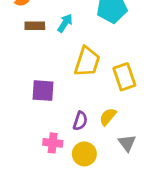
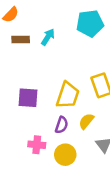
yellow trapezoid: (87, 62) -> (68, 95), moved

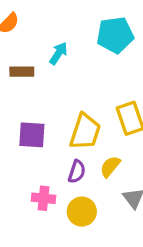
brown rectangle: (21, 39) -> (22, 72), moved

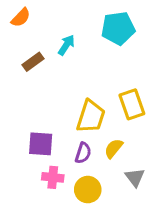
brown rectangle: (22, 72) -> (33, 62), turned -35
purple square: (32, 135) -> (41, 144), moved

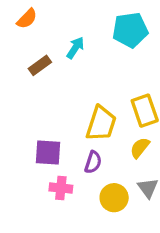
yellow semicircle: (114, 148) -> (140, 148), moved
yellow circle: (88, 190) -> (114, 198), moved

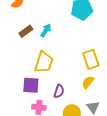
cyan arrow: (75, 48) -> (46, 30), moved
yellow trapezoid: (101, 123) -> (44, 62), moved

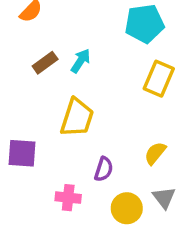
yellow rectangle: (91, 59) -> (159, 79), moved, turned 42
purple square: (31, 85) -> (22, 153), moved

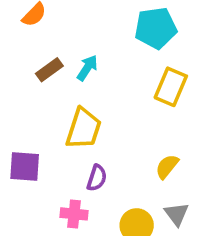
purple semicircle: (104, 169) -> (97, 178), moved

